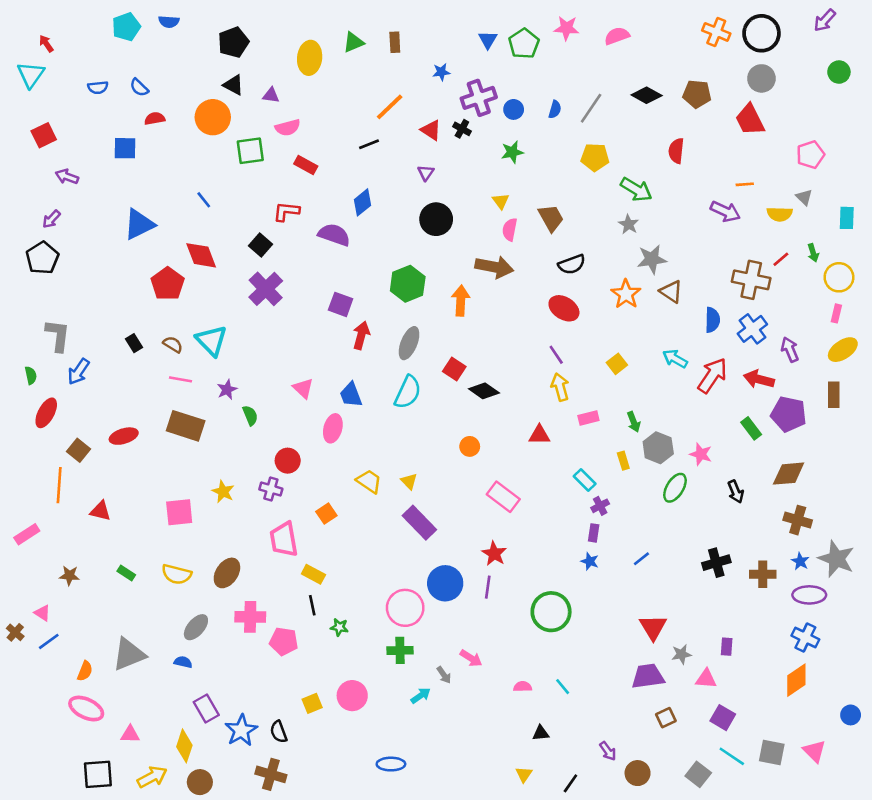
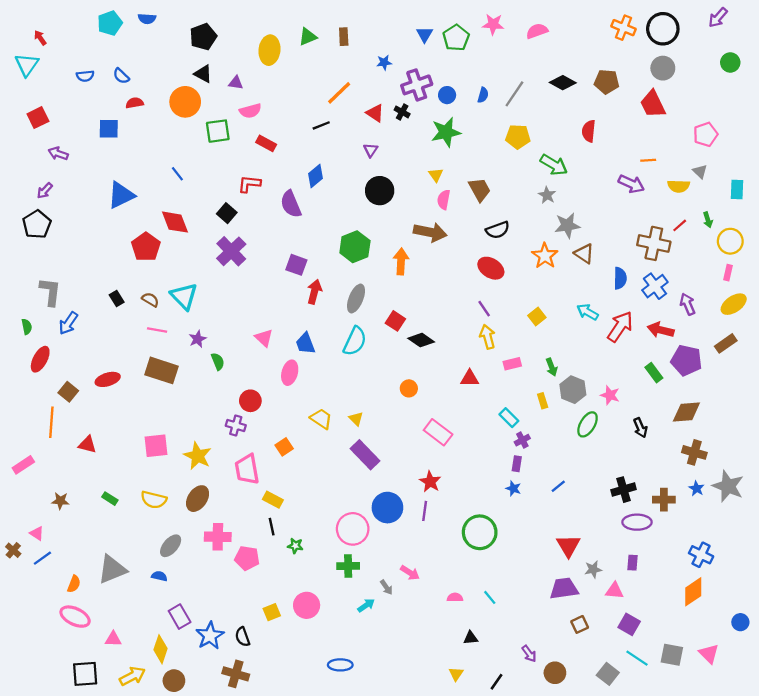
green star: (512, 152) -> (446, 132), size x1.5
purple semicircle: (334, 235) -> (291, 204), turned -132
brown rectangle: (834, 395) -> (726, 343), turned 55
yellow star: (223, 492) -> (198, 456), moved, size x1.4
purple ellipse: (809, 595) -> (637, 522), moved

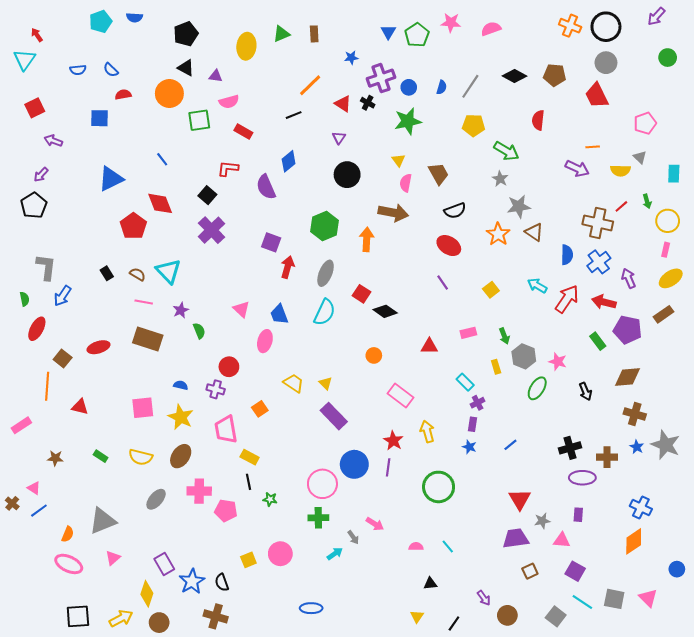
yellow arrow: (488, 337) -> (427, 431), moved
blue semicircle: (159, 576) -> (181, 385), moved
pink triangle: (113, 639) -> (113, 558), moved, turned -42

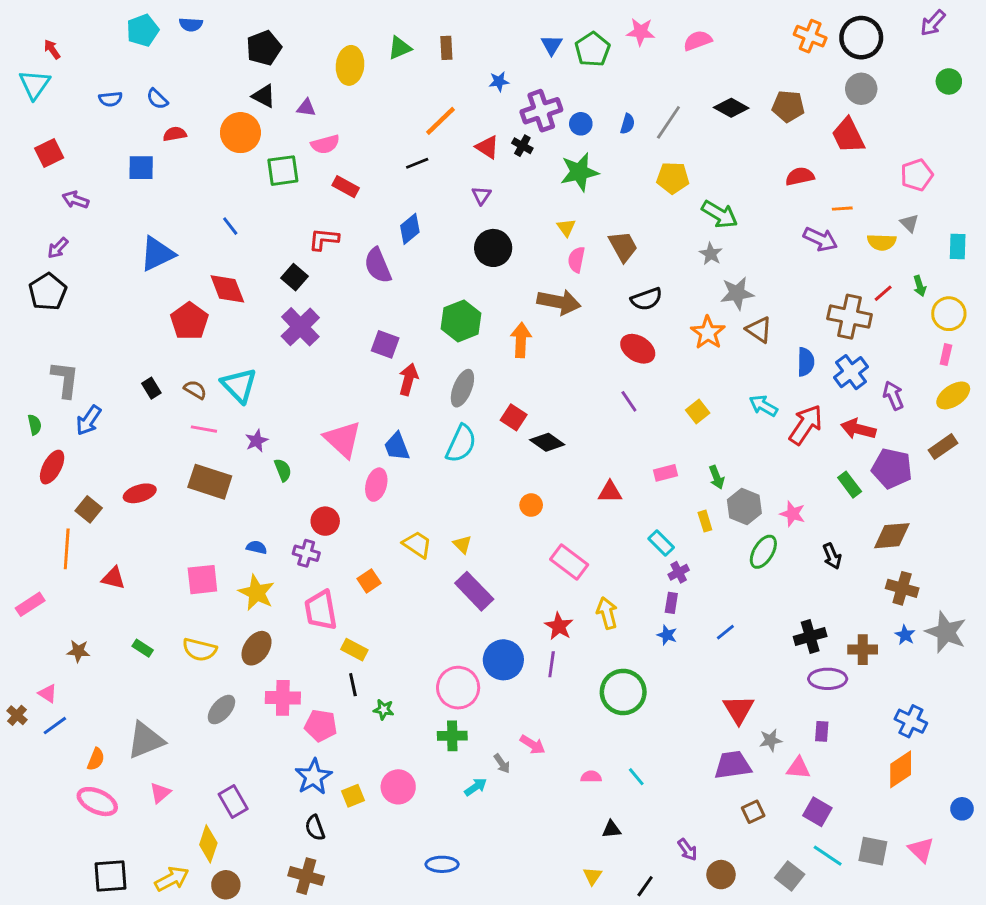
red semicircle: (538, 120) -> (800, 176), moved, turned 72
pink triangle: (241, 309) -> (343, 439), size x1.6
blue star: (192, 581) -> (313, 777), moved

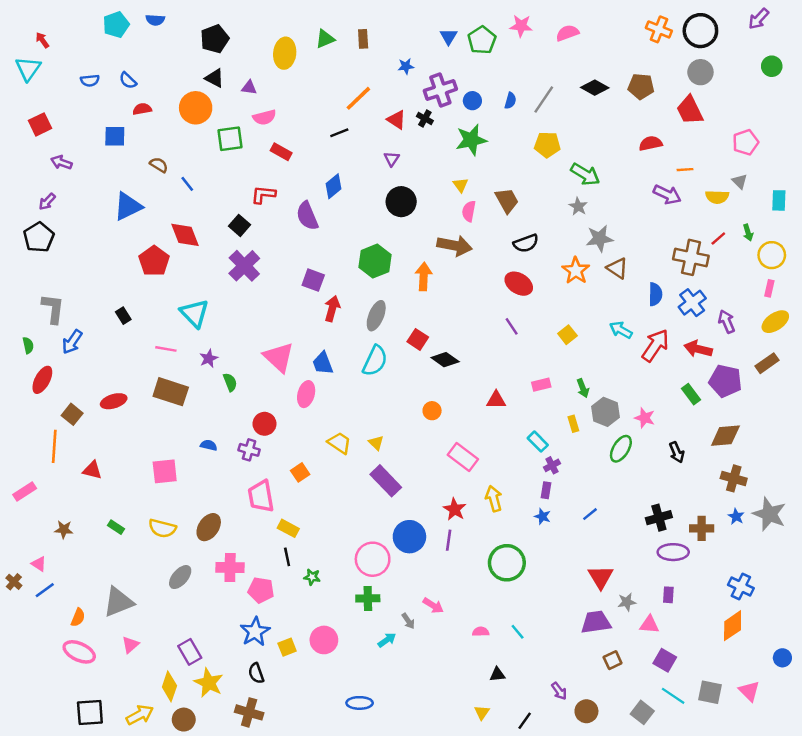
brown semicircle: (195, 390) -> (159, 165), moved
yellow star: (257, 593) -> (209, 683), moved

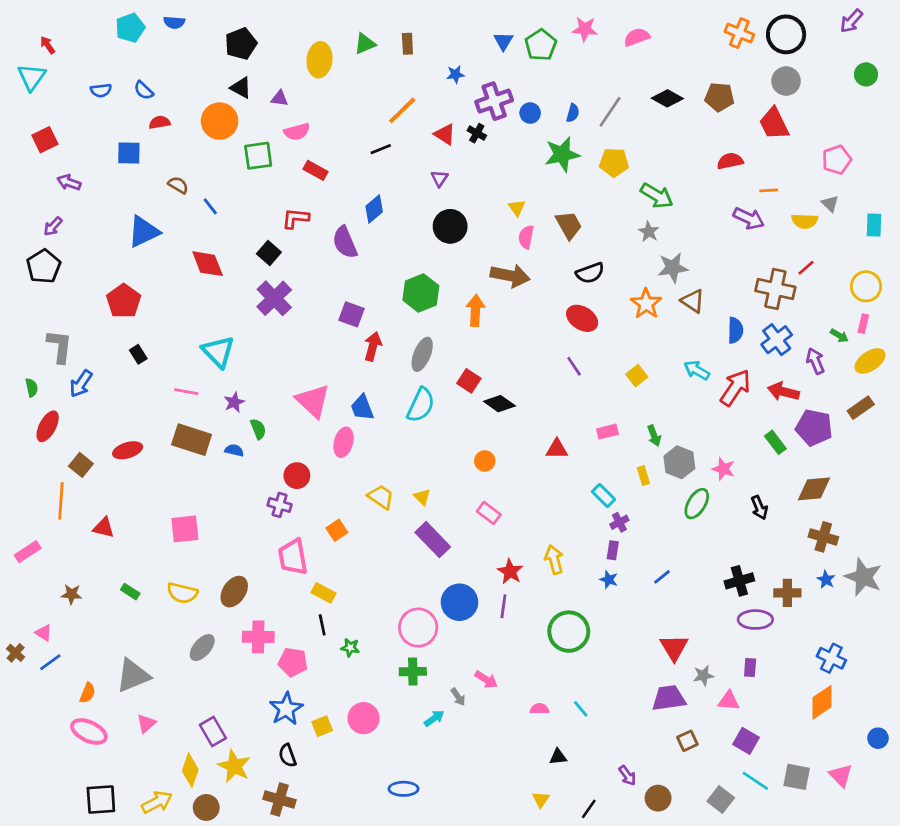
green star: (471, 140) -> (562, 154), moved
green arrow: (748, 233) -> (839, 336), moved, turned -42
red pentagon: (154, 261) -> (124, 301), moved
blue semicircle: (209, 445) -> (234, 450), moved
pink rectangle: (463, 457) -> (489, 513), moved, size x0.7

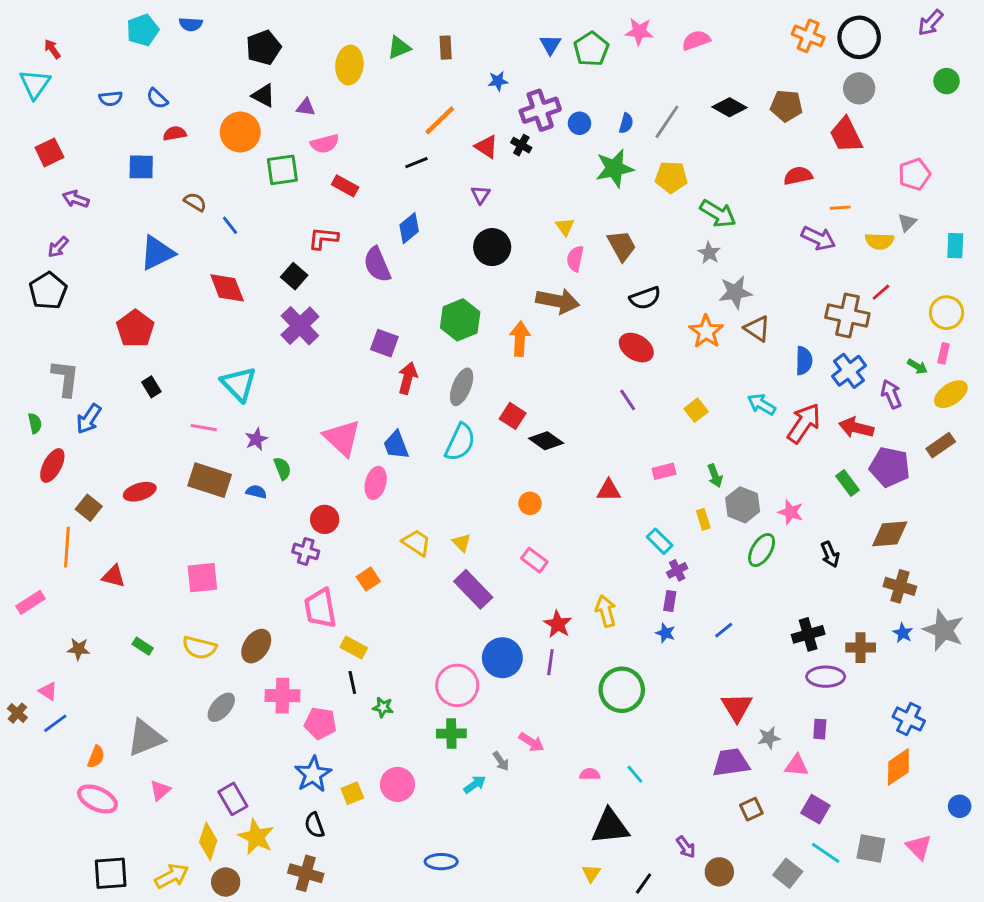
gray triangle: (830, 204) -> (907, 222), turned 30
black triangle: (558, 757) -> (610, 827), size x2.0

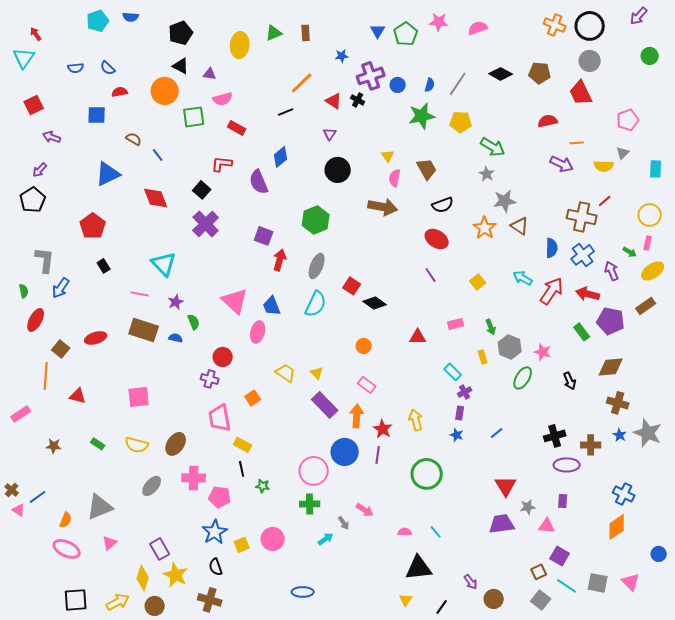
orange arrow: (520, 339) -> (357, 416), moved
pink triangle: (48, 691) -> (19, 510), moved
brown square: (751, 809) -> (539, 572), moved

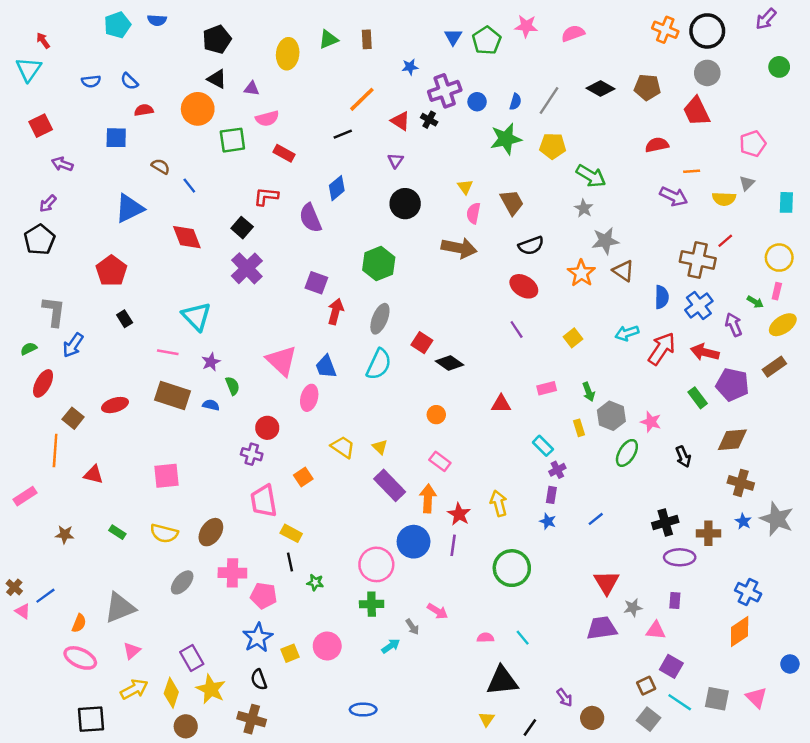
cyan arrow: (523, 278) -> (627, 333), turned -48
green semicircle: (24, 291) -> (29, 349), turned -104
yellow arrow: (118, 602) -> (134, 689), moved

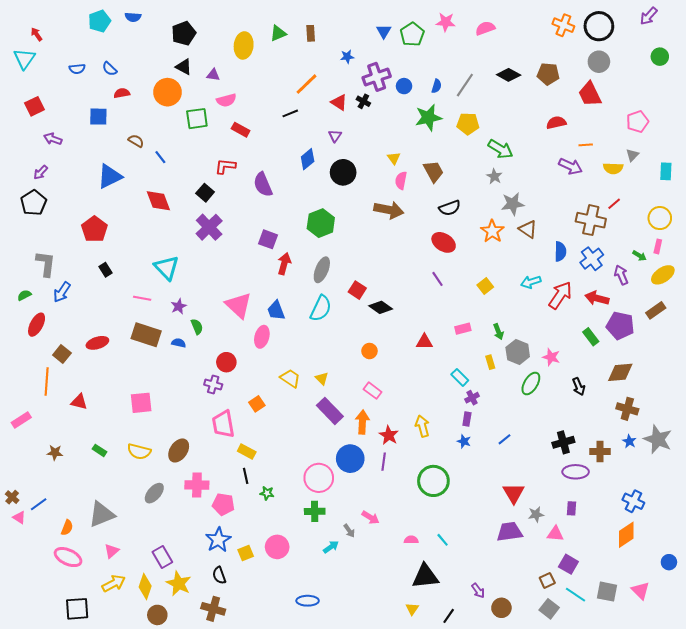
blue diamond: (337, 188) -> (308, 159), moved

